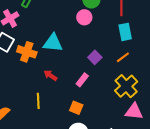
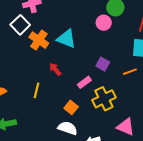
purple square: (95, 57) -> (103, 64), turned -32
yellow cross: (126, 86) -> (104, 99), moved

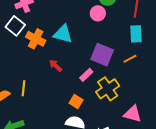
purple square: (103, 64) -> (102, 55), size x1.6
yellow line: (36, 90) -> (24, 88), moved

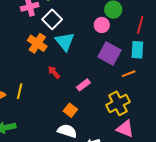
white square: (15, 26) -> (52, 19), moved
cyan triangle: (63, 34) -> (65, 42), turned 30
purple square: (102, 55) -> (109, 54), moved
yellow cross: (108, 89) -> (118, 103), moved

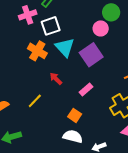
white square: (52, 19) -> (51, 26), turned 30
purple square: (109, 54) -> (91, 55), moved, turned 30
yellow line: (20, 91) -> (35, 101), moved, turned 35

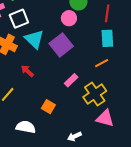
pink rectangle: (86, 89) -> (71, 80), moved
white semicircle: (73, 136) -> (26, 127), moved

